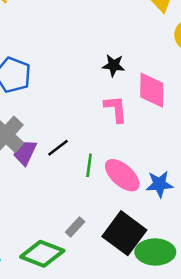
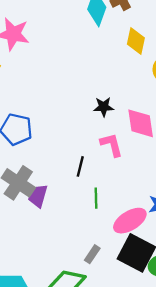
black line: (58, 148) -> (80, 166), moved, turned -30
pink ellipse: (122, 175) -> (130, 221), moved, turned -64

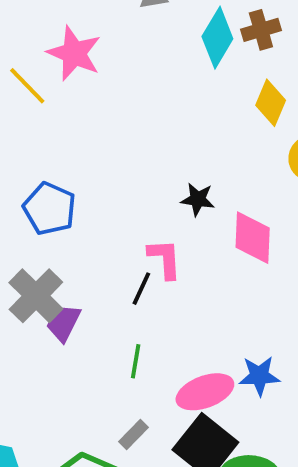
pink L-shape: (112, 145) -> (165, 259), moved
green line: (96, 198) -> (136, 361), moved

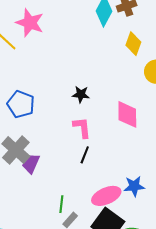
black star: (198, 199) -> (81, 94), moved
black line: (141, 289) -> (85, 155), moved
green line: (136, 361) -> (61, 204), moved

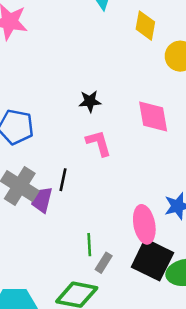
black line: (85, 155) -> (63, 180), moved
pink ellipse: (106, 196) -> (144, 224), turned -68

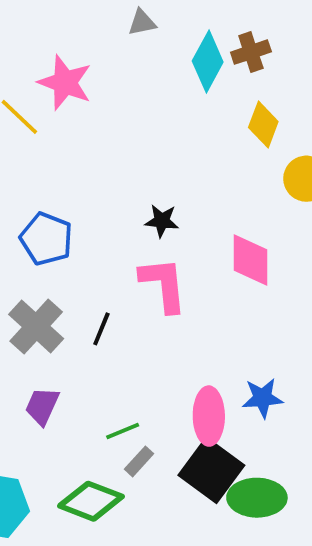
pink L-shape: (99, 143) -> (163, 285), size x1.4
purple trapezoid: (42, 200) -> (42, 406), moved
green line: (89, 245) -> (123, 431), turned 60

